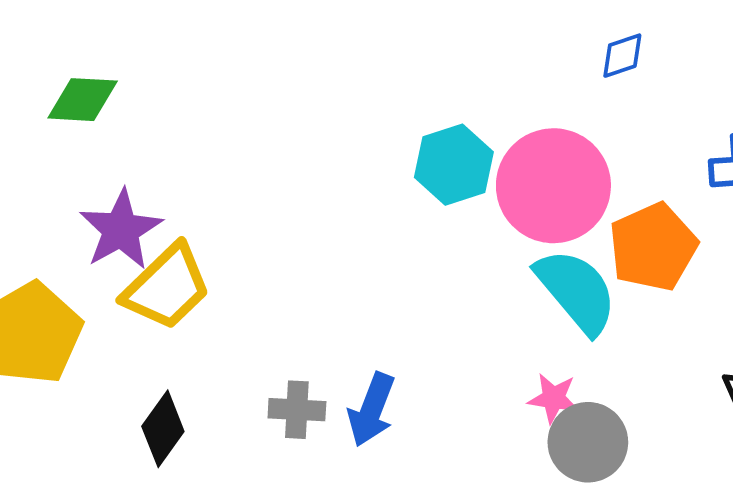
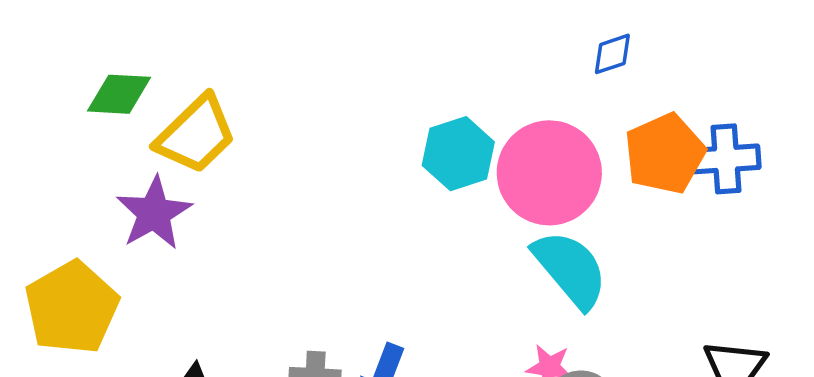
orange pentagon: (653, 247) -> (665, 154), moved
yellow trapezoid: (167, 287) -> (196, 134), moved

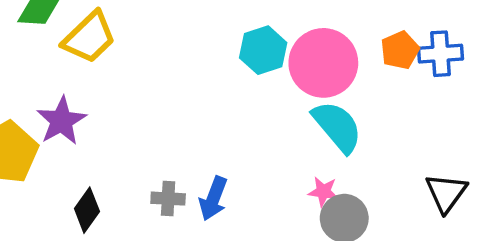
orange pentagon: (665, 154) -> (400, 50), size x0.7
purple star: (154, 213) -> (61, 121), moved

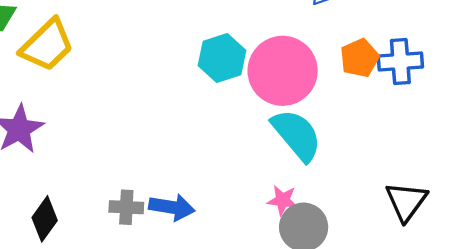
blue arrow: (213, 199) -> (172, 207), turned -102

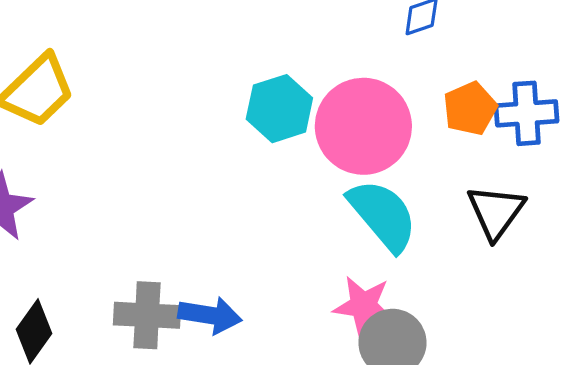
pink star: (283, 200) -> (363, 306), size x1.4
black triangle: (406, 201) -> (496, 212), moved
gray cross: (126, 207) -> (147, 315), size x1.4

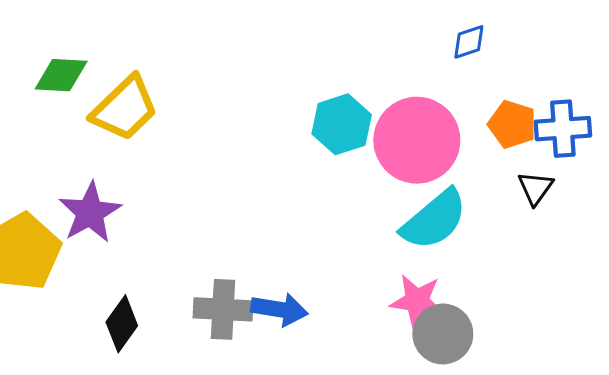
orange pentagon: (470, 109) -> (512, 124), turned -30
black triangle: (496, 212) -> (535, 188), moved, size x0.7
cyan semicircle: (383, 215) -> (434, 220), turned 90

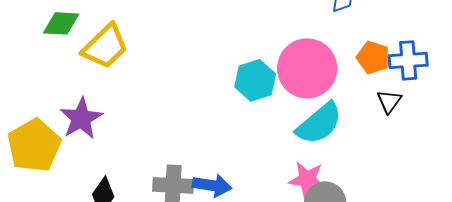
cyan hexagon: (342, 124) -> (255, 80), moved

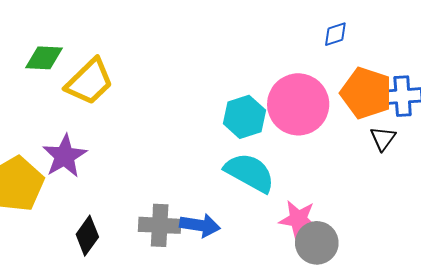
orange pentagon: (373, 57) -> (366, 93), size x1.5
cyan semicircle: (319, 123) -> (250, 173), moved, turned -111

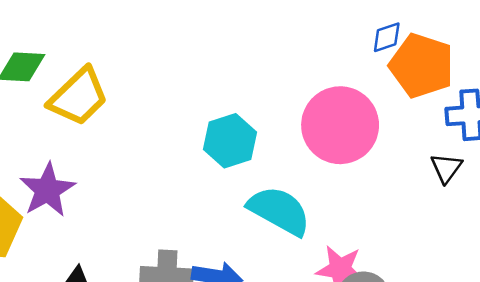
orange pentagon: (366, 93) -> (422, 66), moved
cyan hexagon: (244, 117) -> (230, 141), moved

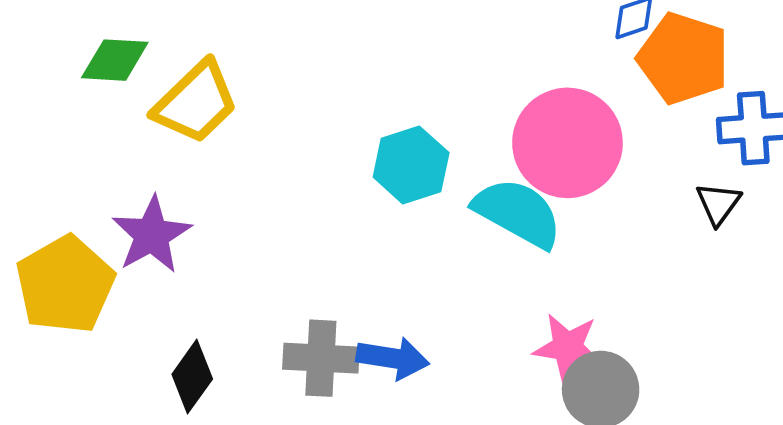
cyan semicircle: (279, 211) -> (518, 213), moved

